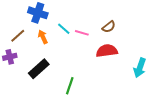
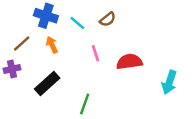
brown semicircle: (109, 27) -> (108, 19), moved
cyan line: (64, 29) -> (77, 23), moved
pink line: (82, 33) -> (96, 53), moved, turned 56

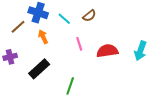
brown line: (22, 44) -> (18, 27), moved
cyan arrow: (169, 82) -> (140, 51), moved

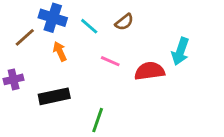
pink line: (79, 44) -> (110, 61), turned -48
cyan arrow: (140, 51) -> (180, 51), moved
black rectangle: (39, 69) -> (54, 96), turned 30

